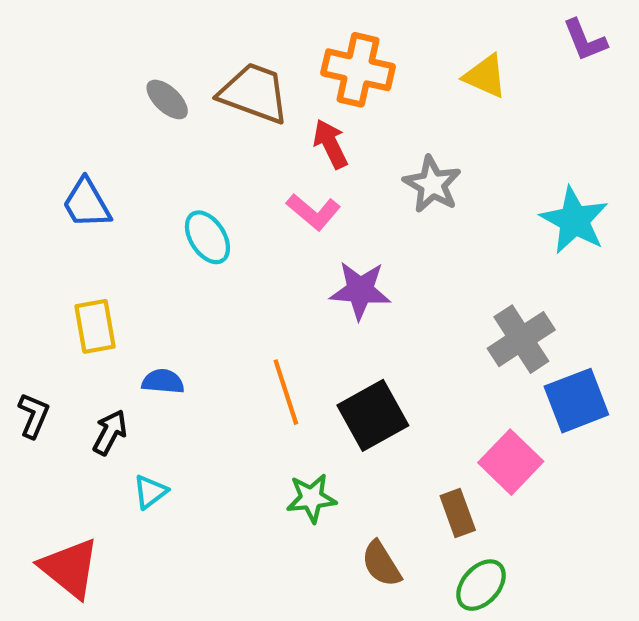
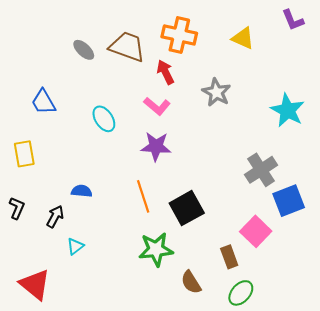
purple star: (360, 290) -> (156, 146), moved
yellow rectangle: (95, 326) -> (24, 154), moved
green star: (311, 498) -> (156, 249), size x1.4

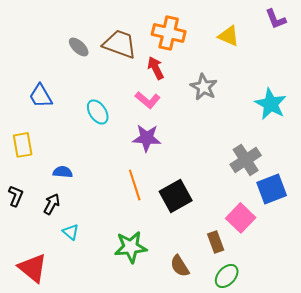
blue semicircle: (82, 191) -> (63, 172), moved
cyan triangle: (75, 246) -> (71, 232), turned -42
green star: (156, 249) -> (131, 247), moved

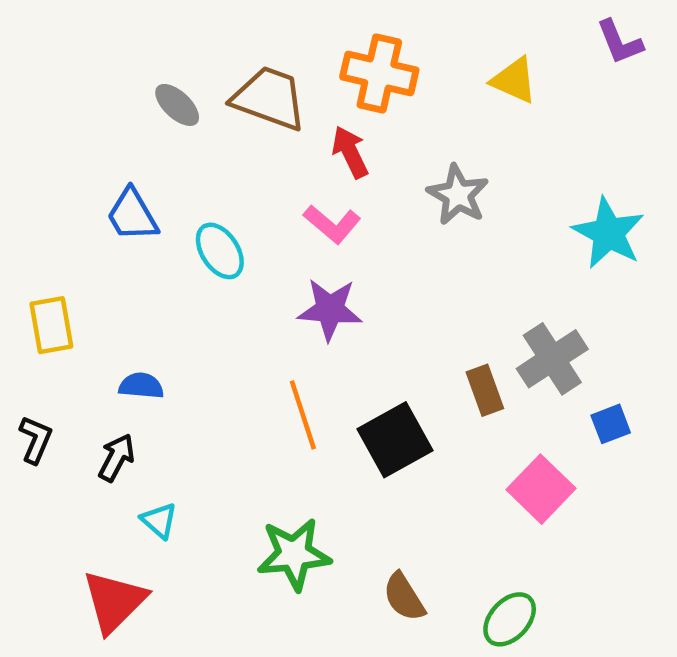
blue trapezoid: (41, 96) -> (132, 215), moved
blue square: (272, 189) -> (611, 424), size x0.6
brown rectangle: (216, 242) -> (485, 390), moved
red triangle: (33, 268) -> (114, 601), moved, turned 36

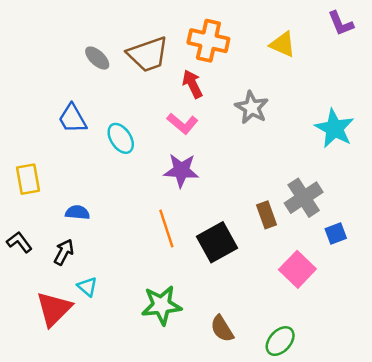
brown trapezoid: (269, 98) -> (148, 54), turned 141
black L-shape: (36, 440) -> (19, 242), turned -60
red triangle: (114, 601) -> (54, 309), moved

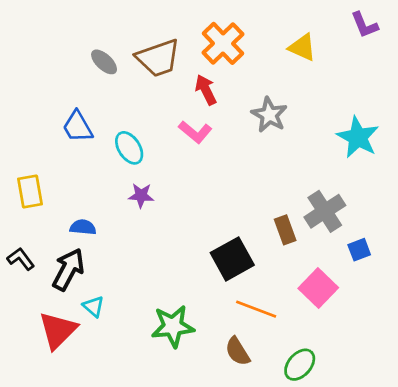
orange cross: (208, 41) -> (223, 43), turned 33
purple star: (181, 170) -> (141, 195), moved, size x0.7
orange line: (166, 229) -> (256, 309), moved, turned -51
black arrow: (64, 252) -> (68, 269), size x1.5

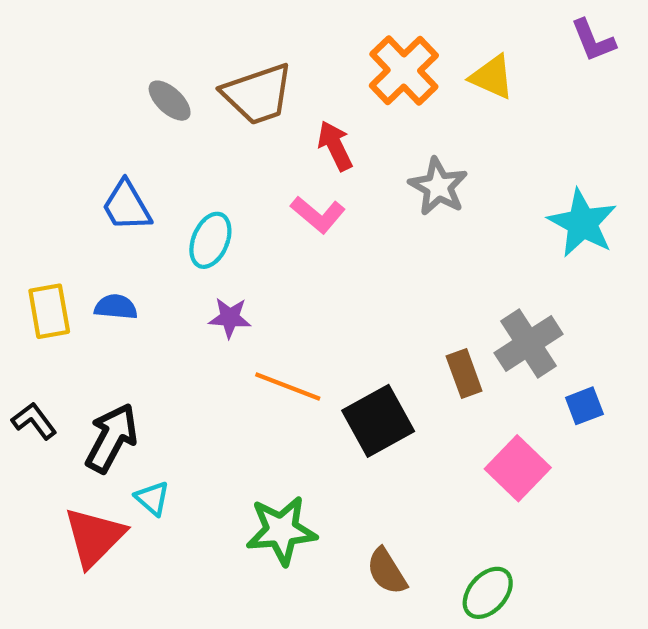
orange cross: (223, 43) -> (404, 70), moved
cyan ellipse: (129, 148) -> (210, 240), turned 56
blue semicircle: (83, 227) -> (116, 307), moved
orange line: (256, 309) -> (288, 386), moved

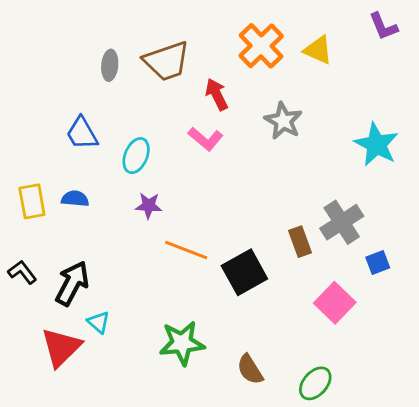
gray ellipse: (170, 101) -> (110, 65), turned 52

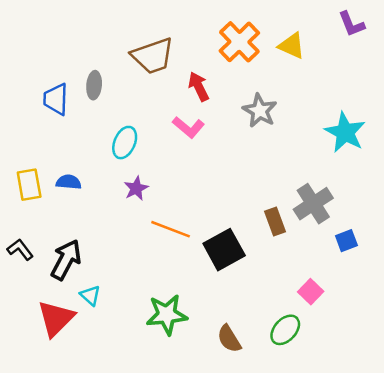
gray ellipse: (110, 65) -> (94, 85), moved
blue trapezoid: (82, 133) -> (56, 99), moved, turned 32
purple star: (149, 206) -> (136, 188), turned -30
pink square: (335, 303) -> (311, 292), moved, size x0.7
green ellipse: (315, 383) -> (285, 330), moved

